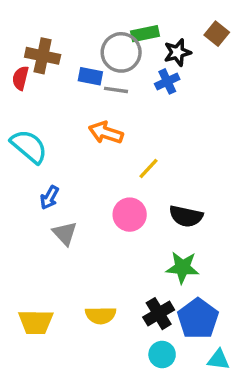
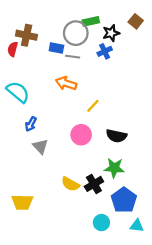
black cross: (159, 314) -> (94, 184), moved
yellow semicircle: (101, 315) -> (70, 184), moved, turned 30

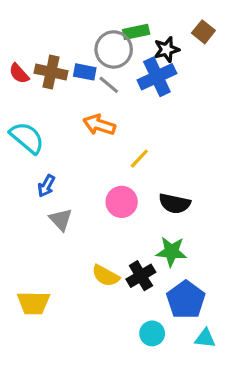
brown cross: (27, 35) -> (51, 72), moved
red semicircle: (13, 49) -> (19, 74), turned -56
blue cross: (105, 51) -> (157, 77), size x1.6
gray line: (73, 57) -> (109, 85), turned 32

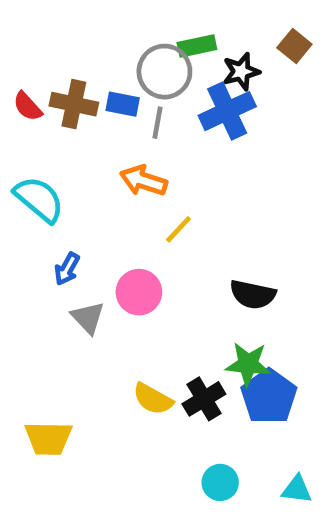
gray line: (109, 85) -> (158, 123), turned 60
yellow line: (139, 159) -> (178, 229), moved
pink circle: (122, 202) -> (139, 292), moved
blue pentagon: (186, 300) -> (269, 397), moved

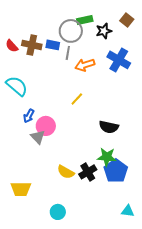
blue cross: (227, 111) -> (119, 60), moved, turned -35
orange arrow: (144, 181) -> (85, 65), moved, turned -36
pink circle: (139, 292) -> (46, 126), moved
cyan circle: (220, 482) -> (58, 212), moved

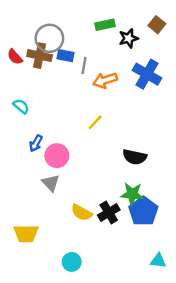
gray circle: (71, 31) -> (49, 38), moved
cyan semicircle: (17, 86) -> (21, 106), size x0.6
gray triangle: (38, 137) -> (51, 183), moved

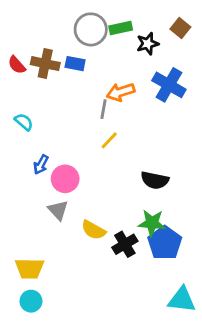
gray circle: (49, 38) -> (91, 29), moved
gray line: (84, 65) -> (104, 109), moved
yellow semicircle: (82, 212) -> (94, 230), moved
cyan triangle: (158, 261) -> (182, 300), size x1.5
cyan circle: (72, 262) -> (31, 301), moved

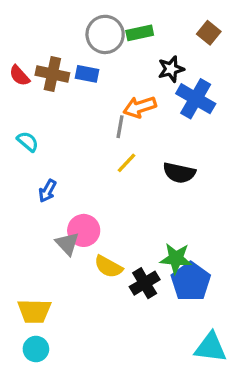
black star: (148, 44) -> (171, 69), moved
pink circle: (65, 179) -> (84, 230), moved
black semicircle: (155, 180) -> (179, 173), moved

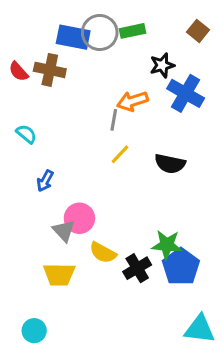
blue rectangle: (87, 74) -> (73, 37), moved, size x1.5
yellow trapezoid: (34, 311) -> (59, 274), moved

